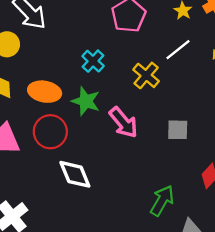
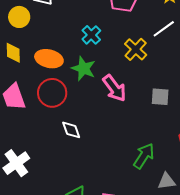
white diamond: (75, 174) -> (71, 130), size x0.7

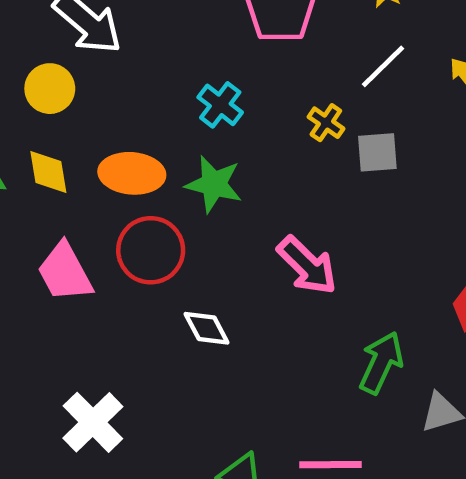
yellow cross: (136, 49) -> (326, 123), size x0.7
pink arrow: (114, 88) -> (307, 266), moved
gray square: (160, 97) -> (377, 152), moved

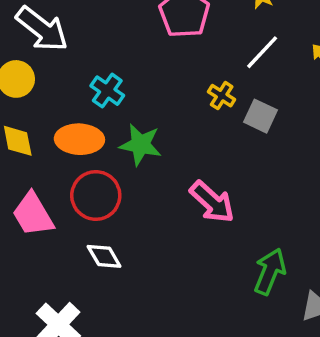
cyan cross: (220, 105) -> (107, 91), moved
gray square: (377, 152) -> (261, 116), turned 32
white diamond: (207, 328) -> (104, 256), moved

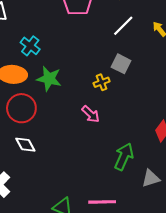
yellow cross: (222, 96) -> (102, 82), moved, turned 35
pink arrow: (212, 202) -> (91, 114), size x0.7

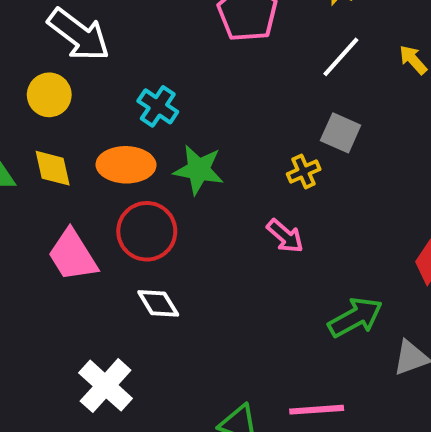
green arrow: (124, 157) -> (355, 317), turned 40

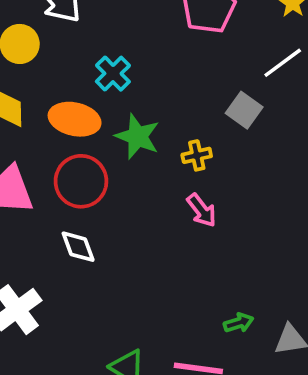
gray square: (341, 133) -> (244, 110), moved
yellow cross: (304, 172) -> (197, 155), moved
green arrow: (355, 317) -> (239, 323), moved, size x0.6

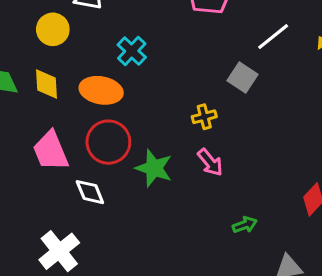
green star: (138, 136) -> (154, 168), moved
white diamond: (78, 247) -> (90, 192), moved
green arrow: (239, 323) -> (245, 225), moved

